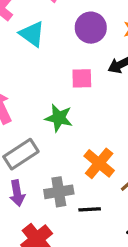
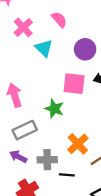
pink square: (82, 78) -> (74, 84), size x1.5
purple arrow: (17, 193) -> (18, 157), turned 120

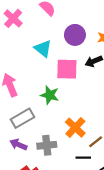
cyan triangle: (44, 48) -> (43, 49), moved
black line: (67, 175) -> (83, 158), moved

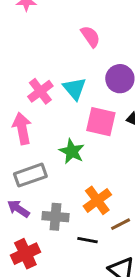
pink cross: (13, 18) -> (40, 91), moved
black line: (83, 158) -> (88, 240), moved

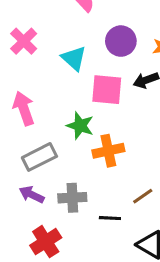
pink cross: (40, 91) -> (24, 41), moved
orange cross: (97, 200) -> (108, 151), moved, turned 32

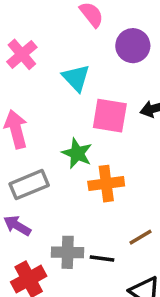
purple circle: (121, 41) -> (133, 46), moved
gray cross: (72, 198) -> (68, 252), moved

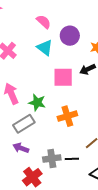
cyan triangle: (76, 78) -> (45, 48), moved
green star: (77, 153) -> (37, 103), moved

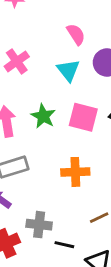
green star: (37, 103) -> (43, 116), moved
black line: (72, 159) -> (64, 245), moved

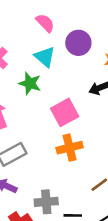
green star: (43, 116) -> (30, 83), moved
pink square: (83, 117) -> (65, 112), moved, turned -32

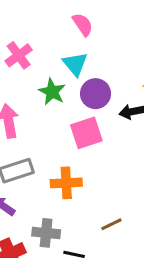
purple circle: (78, 43) -> (96, 94), moved
orange cross: (70, 148) -> (66, 183), moved

